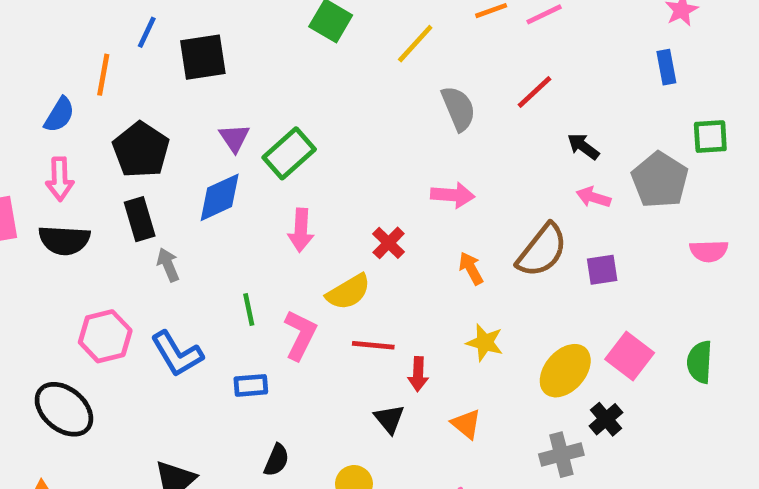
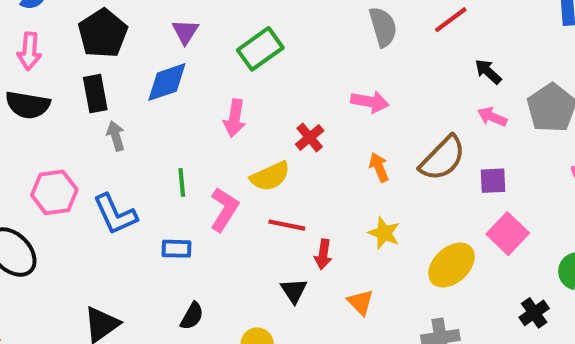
green rectangle: (289, 153) -> (260, 49), moved
pink square: (630, 356) -> (508, 234), moved
black cross: (606, 419) -> (534, 313), moved

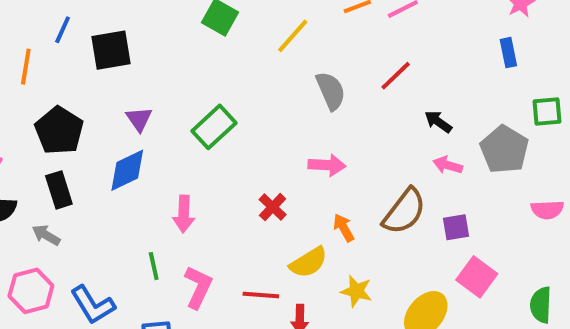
pink arrow: (235, 118) -> (184, 214), moved
gray arrow: (116, 136) -> (46, 235), moved, turned -36
yellow semicircle: (270, 176) -> (309, 262), moved

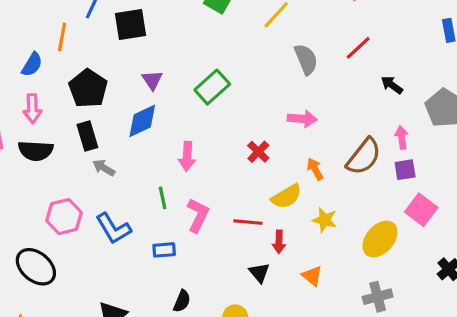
pink arrow: (448, 165) -> (402, 137), moved, turned 65
gray arrow: (46, 235) -> (104, 168), moved

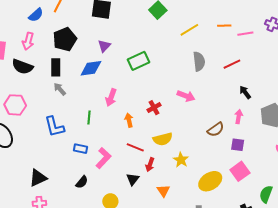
pink arrow: (402, 137) -> (239, 117), moved
brown semicircle: (364, 157) -> (216, 129), size x0.7
orange arrow: (315, 169) -> (129, 120), moved
pink L-shape: (198, 215) -> (103, 158), moved
pink hexagon: (64, 217) -> (15, 105), moved

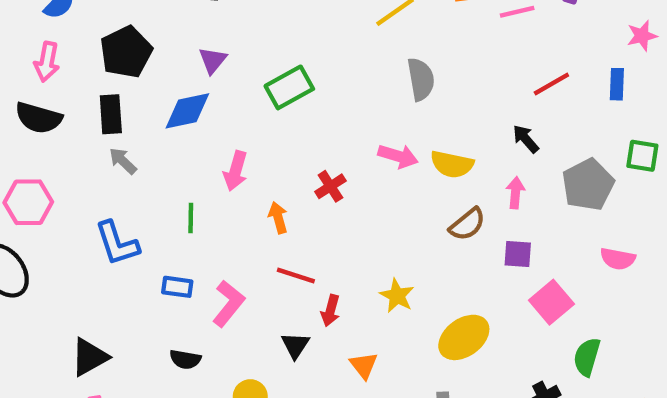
red line: (232, 64) -> (551, 84), moved
yellow semicircle: (163, 139) -> (452, 164), moved, turned 30
pink square: (240, 171) -> (551, 302), moved
black semicircle: (82, 182) -> (185, 359), turned 64

